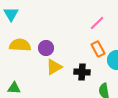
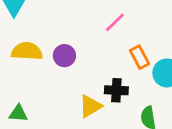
pink line: (97, 23) -> (115, 22), moved
yellow triangle: (54, 67) -> (90, 106), moved

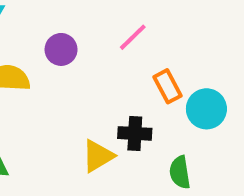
purple circle: (64, 56) -> (61, 49), moved

